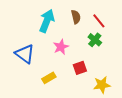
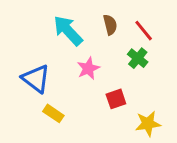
cyan arrow: (47, 21) -> (68, 31), turned -65
yellow rectangle: (49, 78) -> (53, 113), moved, turned 64

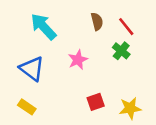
cyan arrow: (68, 31) -> (43, 27), moved
red square: (116, 99) -> (96, 102), moved
yellow rectangle: (53, 113) -> (27, 107), moved

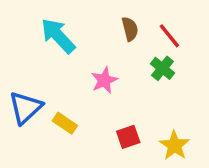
blue triangle: (32, 69) -> (25, 108), moved, turned 40
yellow rectangle: (27, 107) -> (65, 123), moved
yellow star: (130, 108) -> (174, 145), turned -30

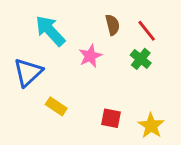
pink star: (104, 80) -> (90, 56), moved
blue triangle: (25, 108) -> (28, 72), moved
red square: (128, 137) -> (111, 118), turned 30

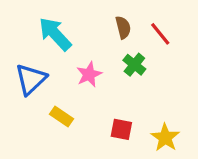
pink star: (90, 56) -> (89, 74), moved
green cross: (141, 59) -> (134, 65), moved

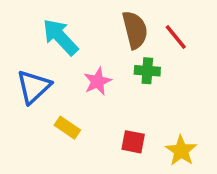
brown semicircle: (123, 27) -> (135, 30), size x1.5
green cross: (134, 65) -> (147, 71), turned -35

